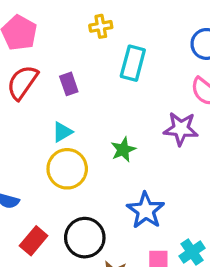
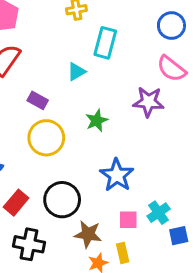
purple rectangle: (69, 84) -> (38, 100), moved, turned -42
cyan triangle: (62, 132) -> (76, 72), moved

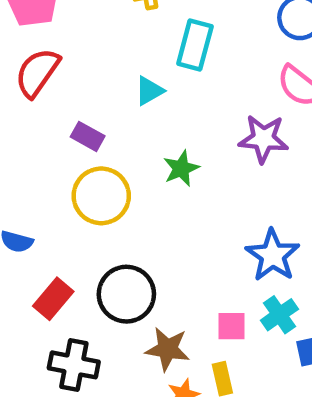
blue star: (117, 175) -> (273, 255), moved

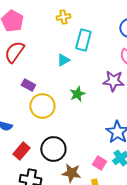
purple rectangle: (88, 136) -> (28, 85), moved
pink square: (231, 326) -> (99, 163), turned 32

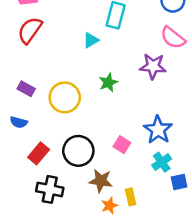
purple rectangle: (28, 85) -> (26, 89), moved
pink square: (99, 163) -> (122, 145), moved

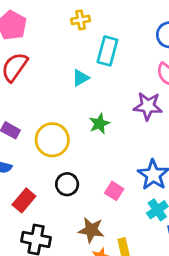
black circle: (78, 151) -> (67, 184), moved, size x0.7

